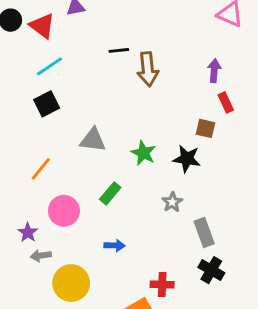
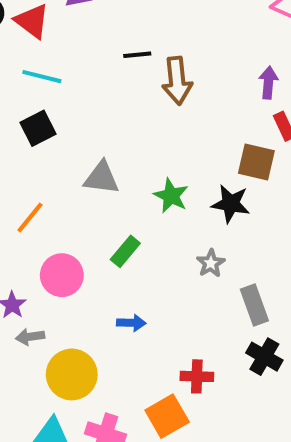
cyan line: (49, 66) -> (42, 77), turned 48
brown square: (206, 128) -> (256, 162), size x1.4

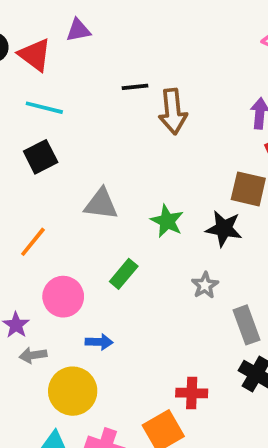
blue arrow: (131, 323) -> (99, 342), moved

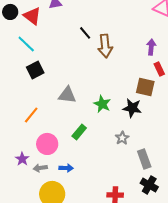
black line: (135, 87) -> (85, 33), turned 56
cyan line: (44, 108) -> (26, 44), moved, turned 30
gray arrow: (33, 355) -> (40, 168), moved

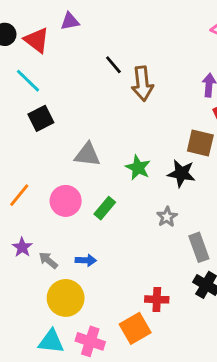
orange line: (31, 115) -> (19, 195), moved
pink circle: (47, 144) -> (66, 201), moved
gray arrow: (40, 168) -> (48, 260), turned 48

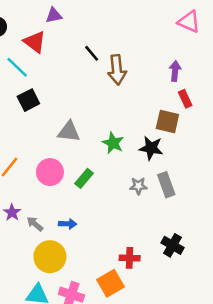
red triangle: (37, 40) -> (35, 42), moved
gray star: (167, 217) -> (138, 186), turned 30
gray rectangle: (199, 247) -> (166, 185), moved

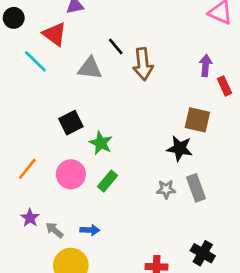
red rectangle: (185, 99) -> (225, 86), moved
black square: (28, 100) -> (71, 123), moved
gray triangle: (69, 132) -> (90, 68), moved
green star: (113, 143) -> (101, 143), moved

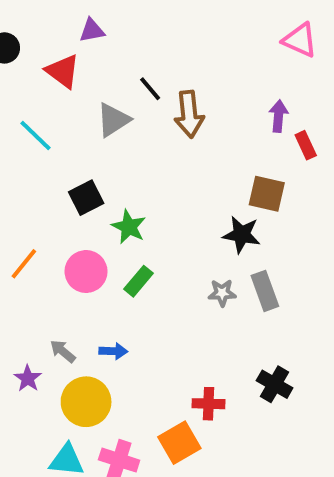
cyan line: (35, 61) -> (35, 135), moved
gray triangle: (90, 68) -> (113, 120), turned -40
purple star: (30, 218) -> (28, 378), moved

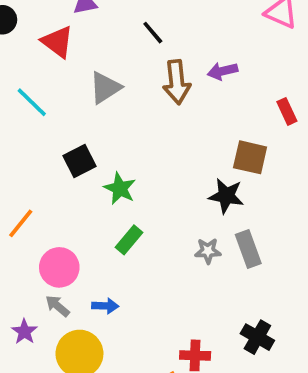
black line: (150, 89) -> (153, 33), moved
purple arrow: (278, 116) -> (223, 71), moved, turned -108
pink circle: (86, 272) -> (59, 267), moved

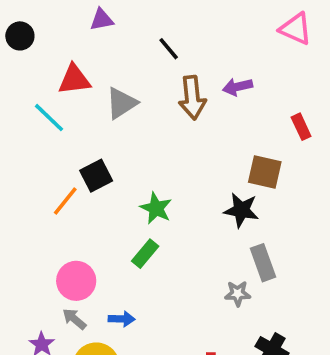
red triangle: (57, 42) -> (74, 80), moved, turned -44
green star: (120, 188) -> (156, 208), moved
orange line: (21, 223) -> (65, 201), moved
gray star: (208, 251) -> (238, 294), moved

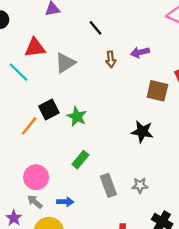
brown arrow: (192, 98) -> (111, 59), size x0.6
brown square: (265, 172) -> (157, 91), moved
green star: (156, 208) -> (77, 116), moved
gray rectangle: (263, 263) -> (108, 185), moved

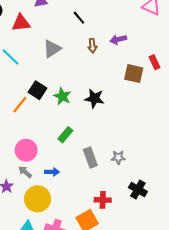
red triangle: (35, 48) -> (21, 23), moved
black square: (49, 109) -> (37, 90), turned -30
black star: (142, 132) -> (94, 98), moved

